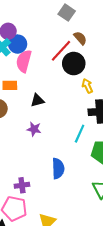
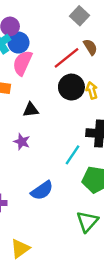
black circle: (74, 64) -> (71, 87), moved
yellow arrow: (87, 86) -> (92, 90), moved
blue semicircle: (58, 169) -> (42, 191), turned 48

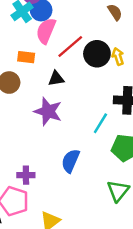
red line: (66, 58) -> (70, 47), moved
purple star: (22, 142) -> (48, 111), size x1.6
blue semicircle: (42, 191) -> (70, 161), turned 150

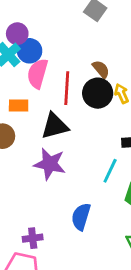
brown semicircle: (115, 12) -> (101, 69), moved
red line: (70, 47) -> (67, 88), turned -40
black triangle: (56, 79) -> (55, 126), size x1.5

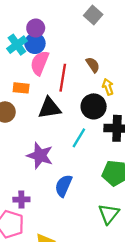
purple circle: (17, 34) -> (36, 28), moved
black circle: (98, 93) -> (94, 106), moved
purple star: (50, 164) -> (40, 156), moved
cyan line: (110, 171) -> (79, 138), moved

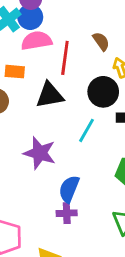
pink semicircle: (40, 63) -> (36, 41), turned 60
purple cross: (21, 200) -> (67, 213), moved

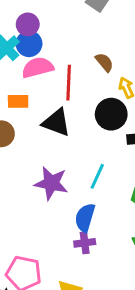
black triangle: (50, 95) -> (56, 122), turned 36
cyan line: (86, 130) -> (97, 176), moved

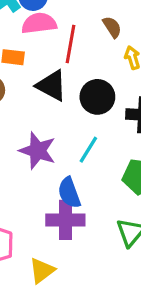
black circle: (111, 114) -> (97, 97), moved
blue semicircle: (85, 218) -> (69, 193), turned -44
purple cross: (85, 243) -> (65, 220), size x1.6

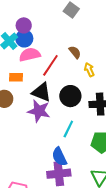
red line: (70, 44) -> (50, 65), turned 30
purple star: (38, 151) -> (39, 111), moved

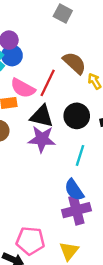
brown semicircle: (75, 52) -> (74, 63), size x1.5
pink semicircle: (30, 55) -> (23, 88), moved, turned -130

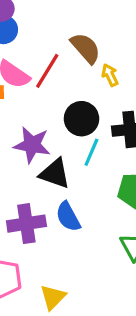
black triangle: (42, 116) -> (55, 174), moved
cyan line: (80, 155) -> (91, 152), moved
purple cross: (76, 210) -> (26, 224), moved

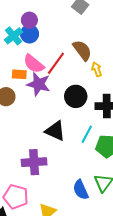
purple star: (32, 145) -> (39, 84), moved
cyan line: (91, 152) -> (87, 134), moved
blue semicircle: (68, 217) -> (81, 190), moved

